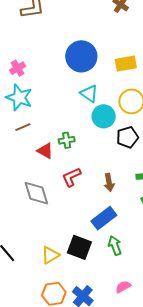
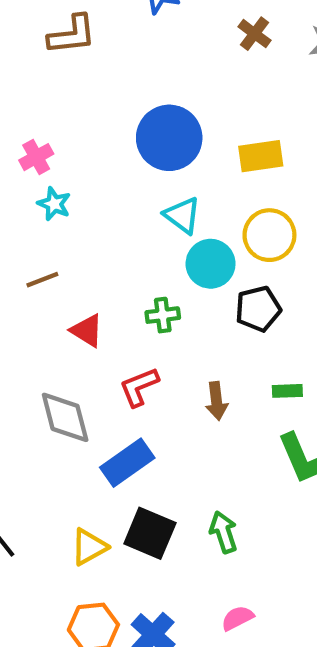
cyan star: (19, 98) -> (54, 204), moved, size x0.6
green cross: (67, 140) -> (163, 315), moved
blue rectangle: (104, 218) -> (127, 463), moved

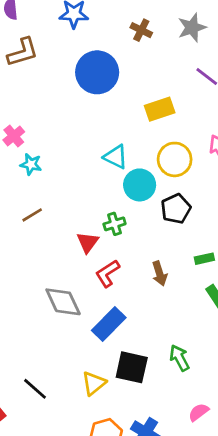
blue circle: (169, 138) -> (97, 72), moved
red triangle: (87, 331) -> (88, 242), moved, turned 45

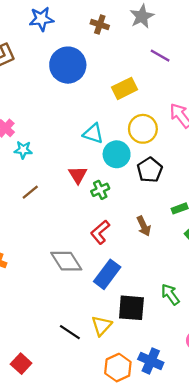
red triangle: (88, 242) -> (78, 175), moved
black line: (35, 389) -> (70, 332), moved

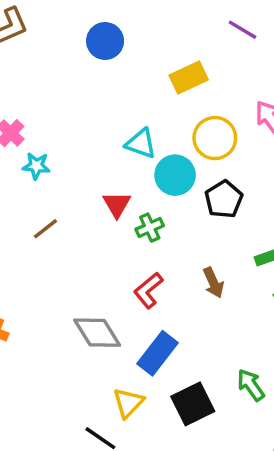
blue circle: (68, 65) -> (105, 41), size x0.7
black square: (131, 308) -> (193, 404), turned -32
yellow triangle: (102, 326) -> (128, 403), moved

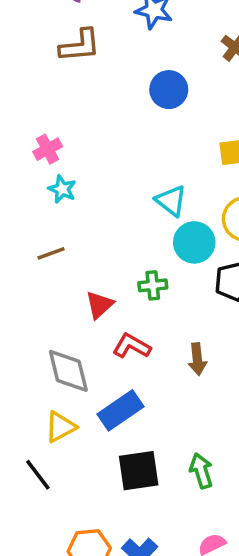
red triangle: (117, 205) -> (99, 305), moved
red L-shape: (148, 290) -> (132, 346), turned 51
yellow triangle: (128, 403) -> (60, 427), moved

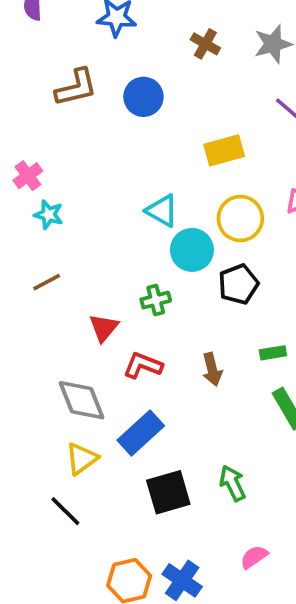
brown L-shape: (80, 46) -> (76, 88), moved

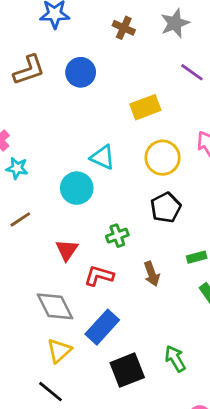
cyan circle: (192, 250) -> (77, 188), moved
green cross: (156, 300) -> (117, 236), moved

